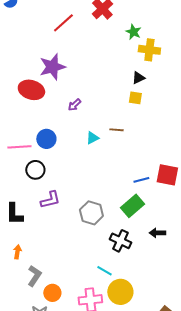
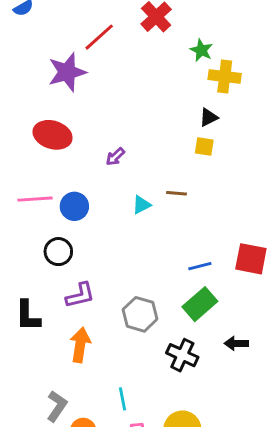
purple star: (52, 67) -> (67, 72), moved
pink line: (19, 147) -> (35, 199), moved
blue line: (141, 180) -> (200, 266), moved
orange arrow: (17, 252) -> (80, 345), moved, size x1.6
cyan line: (104, 271) -> (123, 399), moved, turned 49

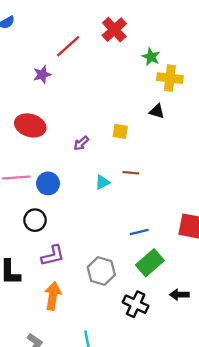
purple star: (67, 72) -> (42, 75), size x0.6
black triangle: (209, 117) -> (157, 111), turned 42
yellow square: (204, 147) -> (120, 131), moved
blue line: (200, 266) -> (139, 232), moved

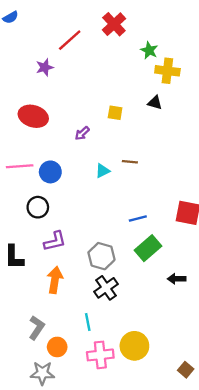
yellow square: (120, 131) -> (115, 113), moved
black cross: (136, 304) -> (106, 288), moved, turned 30

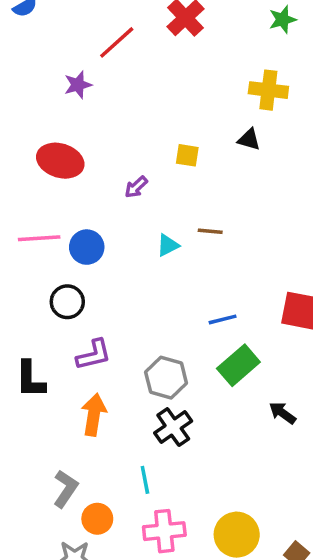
green star: (149, 50) -> (283, 19), moved, turned 30
black arrow: (176, 279) -> (283, 413), turned 36
yellow circle: (134, 346) -> (237, 535), moved

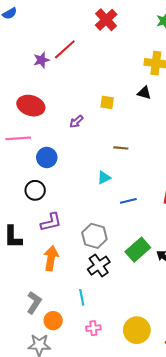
red line: (117, 42) -> (65, 49), moved
pink line: (39, 238) -> (18, 138), moved
cyan triangle: (168, 245) -> (104, 178), moved
green rectangle: (238, 365) -> (138, 250), moved
pink cross: (164, 531) -> (93, 328), size x0.6

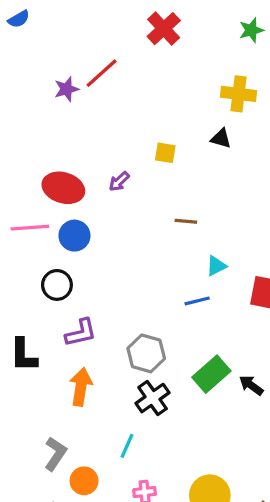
red ellipse: (31, 106) -> (63, 188), moved
pink line: (18, 138) -> (30, 228), moved
cyan triangle: (104, 178) -> (216, 266), moved
cyan line: (82, 297) -> (127, 446), turned 35

